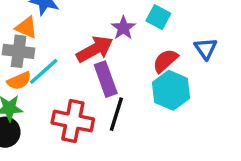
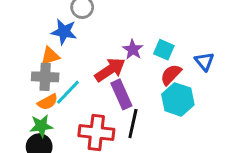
cyan square: (158, 17) -> (164, 50), moved
orange triangle: (26, 27) -> (50, 56), turned -36

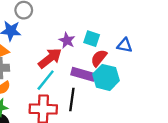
blue triangle: (204, 61) -> (125, 45), turned -35
cyan line: (68, 92) -> (46, 80), moved
purple rectangle: (121, 94) -> (83, 74), moved, turned -45

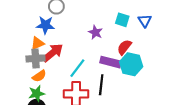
cyan square: (92, 39) -> (122, 20), moved
blue triangle: (125, 45) -> (145, 21), moved, turned 48
red arrow: (50, 58) -> (53, 53), moved

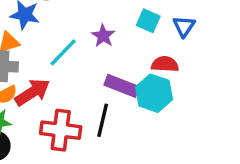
red semicircle: (124, 47) -> (165, 64), moved, turned 49
red arrow: (53, 53) -> (32, 92), moved
cyan line: (77, 68) -> (63, 52), moved

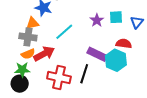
cyan square: (148, 21) -> (116, 17), turned -32
purple star: (103, 36) -> (97, 20), moved

